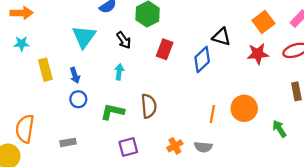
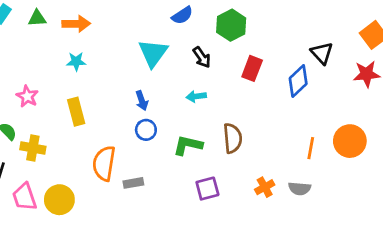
black triangle: (221, 37) -> (322, 53), turned 30
yellow rectangle: (45, 70) -> (76, 112), moved
cyan arrow: (119, 72) -> (196, 96), turned -105
orange semicircle: (25, 129) -> (104, 163), moved

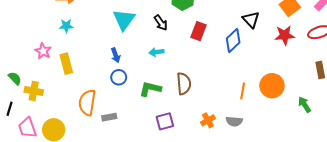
pink star: (27, 96) -> (43, 51), moved

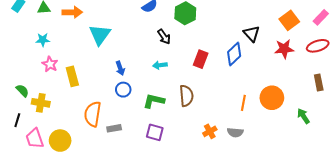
cyan triangle: (124, 20) -> (100, 35), moved
cyan star: (66, 26) -> (43, 40), moved
red rectangle: (198, 31) -> (201, 59), moved
purple square: (165, 121) -> (155, 132), moved, turned 30

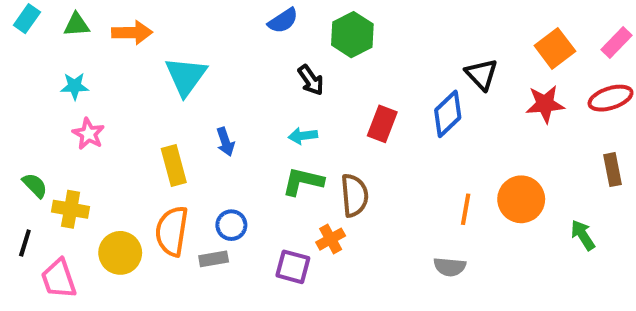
yellow rectangle: (72, 76) -> (174, 166), moved
blue circle: (123, 90) -> (231, 225), moved
green L-shape: (154, 101) -> (303, 181), moved
orange cross: (210, 131) -> (331, 239), moved
yellow circle: (60, 141) -> (120, 253), moved

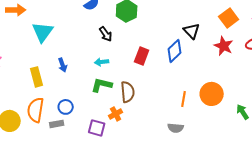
red star: (545, 104) -> (224, 46), turned 30

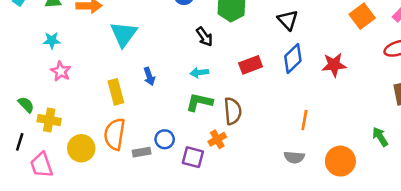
black triangle: (192, 31) -> (288, 20), moved
red star: (224, 46) -> (334, 65), moved, turned -30
red rectangle: (142, 56) -> (251, 65), turned 48
orange circle: (212, 94) -> (340, 161), moved
blue circle: (66, 107) -> (165, 139), moved

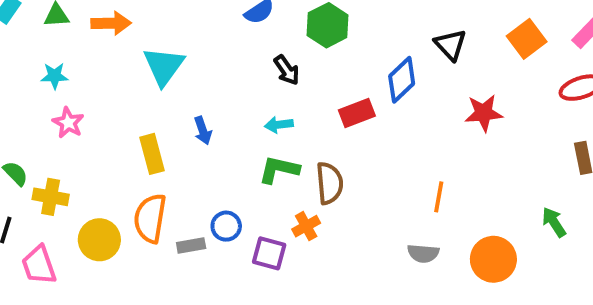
black triangle: (288, 20) -> (450, 45), moved
blue diamond: (293, 58) -> (402, 80), moved

